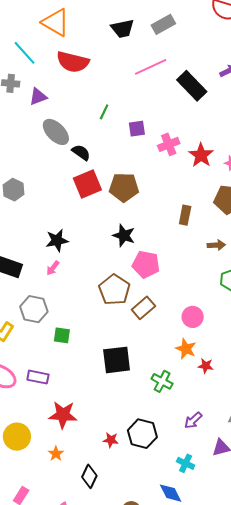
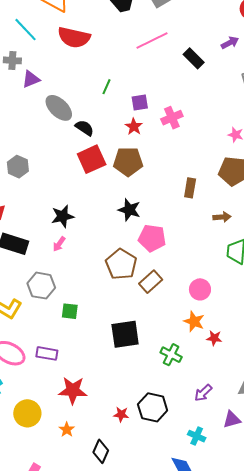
black rectangle: (192, 86) -> (194, 58), size x0.7
purple triangle: (38, 97) -> (31, 79), moved
red star: (201, 155) -> (134, 127), moved, size x0.7

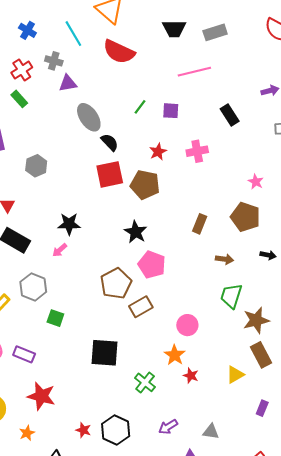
black rectangle: (194, 58) -> (230, 115), moved
purple square: (140, 103) -> (171, 111), moved

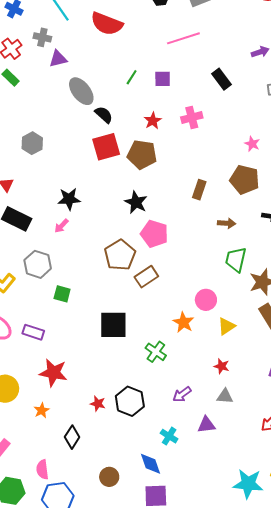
pink circle: (187, 325) -> (206, 300), moved
yellow triangle: (235, 375) -> (226, 326), moved
red star: (191, 376) -> (222, 366), moved

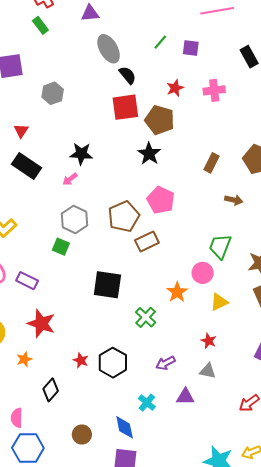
black star: (136, 202) -> (149, 154), moved
green trapezoid: (236, 259) -> (220, 246), moved
gray hexagon: (38, 264) -> (75, 219), moved

